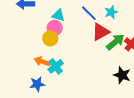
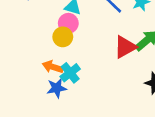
red triangle: (101, 32) -> (125, 47), moved
blue star: (37, 84) -> (57, 88), moved

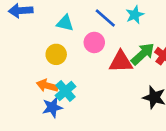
pink circle: (68, 23) -> (94, 42), moved
red triangle: (125, 47) -> (121, 62), turned 30

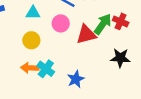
blue star: (52, 107) -> (76, 79), moved

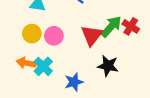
pink circle: (61, 23) -> (54, 36), moved
red triangle: (86, 34) -> (92, 35), turned -45
black star: (120, 58) -> (108, 66), moved

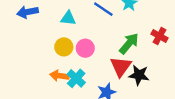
green arrow: (111, 27) -> (129, 44), moved
red triangle: (92, 35) -> (121, 67), moved

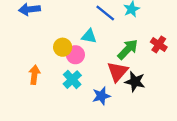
cyan triangle: (68, 18) -> (89, 36), moved
pink circle: (85, 48) -> (75, 55), moved
orange arrow: (59, 76) -> (34, 75), moved, turned 84

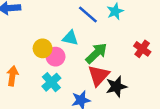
green arrow: (128, 49) -> (96, 53), moved
black star: (135, 82) -> (116, 87), turned -30

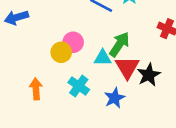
cyan triangle: (70, 38) -> (103, 58), moved
pink circle: (56, 57) -> (73, 42), moved

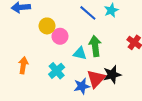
green arrow: (119, 44) -> (95, 46), turned -54
yellow circle: (61, 52) -> (47, 26), moved
red triangle: (127, 67) -> (96, 79), moved

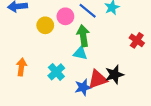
pink circle: (60, 36) -> (65, 16), moved
green arrow: (95, 46) -> (83, 36), moved
red triangle: (96, 79) -> (98, 79), turned 30

